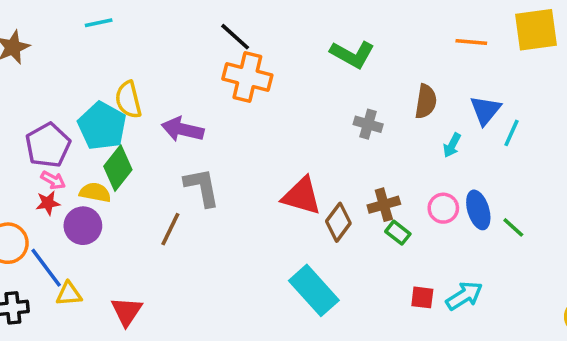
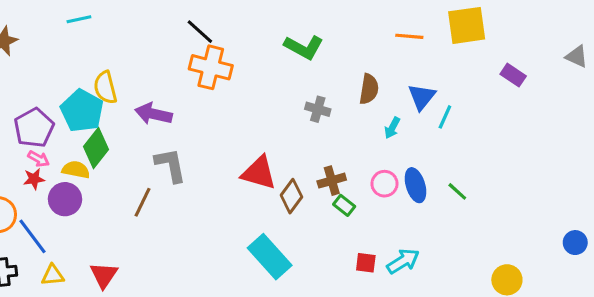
green line: (513, 227) -> (457, 191), moved
yellow triangle: (69, 294) -> (53, 275), moved

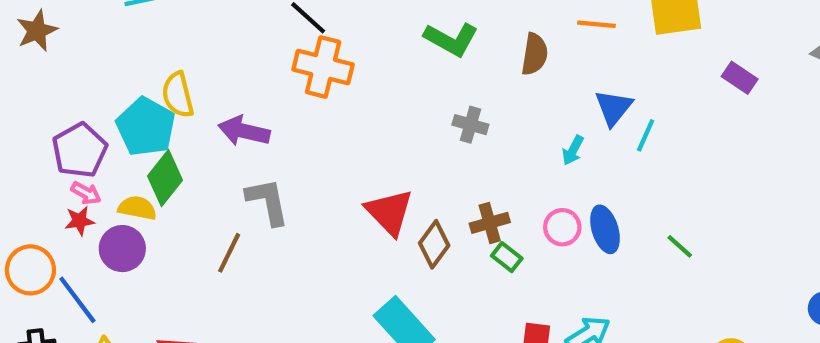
brown semicircle: (369, 89) -> (535, 54), moved
red triangle: (259, 173) -> (389, 212), turned 30
green line: (457, 191) -> (680, 246), moved

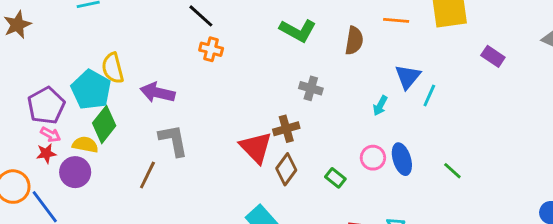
orange cross: (323, 67) -> (211, 49), size x0.6
brown cross: (490, 223) -> (286, 129), moved

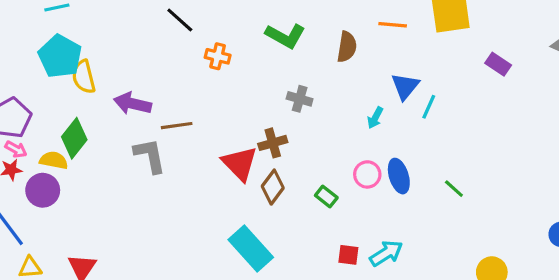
orange cross: (211, 49) -> (218, 56), moved
cyan pentagon: (91, 90) -> (60, 56), moved
brown line: (147, 175) -> (177, 126), moved, turned 56

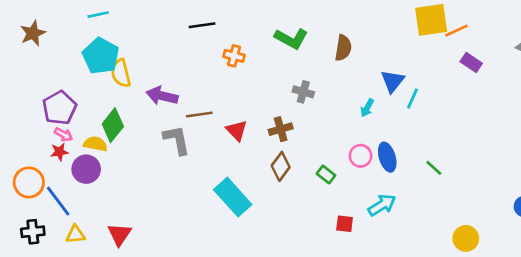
black line: (180, 20) -> (202, 25), turned -50
orange line: (393, 25) -> (456, 31), moved, turned -30
red triangle: (240, 163) -> (237, 130), moved, size x0.7
cyan rectangle: (251, 249) -> (233, 197), moved
cyan arrow: (386, 253) -> (382, 205), moved

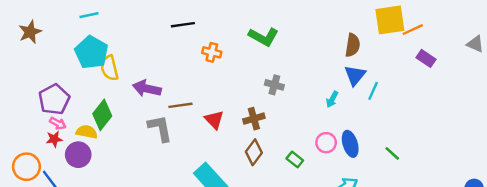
brown semicircle: (343, 48) -> (353, 45), moved

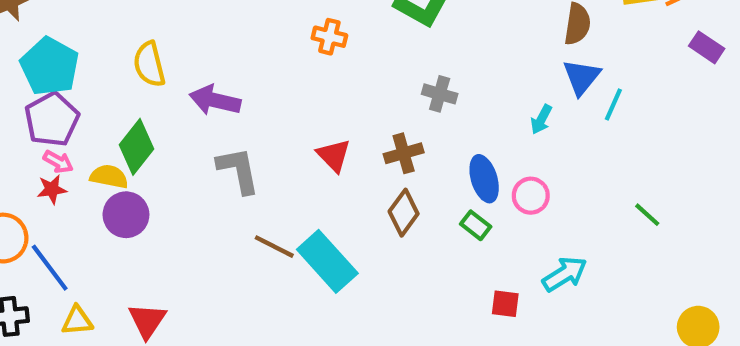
cyan pentagon: (91, 52) -> (50, 66), moved
brown line: (180, 105) -> (274, 247), moved, turned 35
blue ellipse: (350, 144) -> (484, 179), moved
purple circle: (78, 155) -> (126, 215), moved

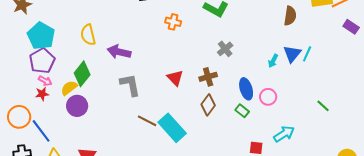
blue triangle: (582, 77) -> (292, 54), moved
gray cross: (440, 94) -> (225, 49), turned 35
yellow semicircle: (109, 177) -> (69, 88), turned -48

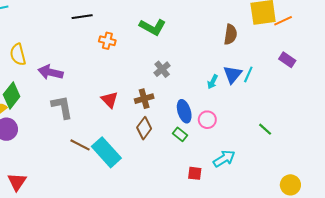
purple rectangle: (351, 27) -> (287, 60), moved

